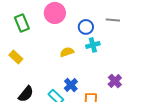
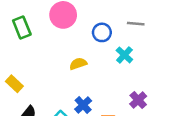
cyan cross: (93, 45) -> (124, 55), moved, turned -32
yellow rectangle: (16, 57) -> (14, 84), moved

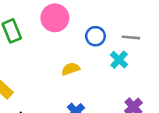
gray line: (136, 24) -> (131, 37), moved

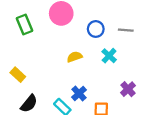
cyan cross: (119, 60) -> (109, 56), moved

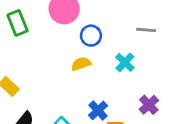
blue circle: (96, 29) -> (91, 36), moved
blue cross: (79, 94) -> (98, 110), moved

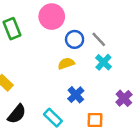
gray line: (146, 30) -> (99, 39), moved, turned 42
blue cross: (98, 110) -> (76, 95), moved

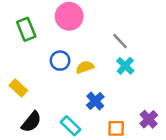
blue circle: (75, 39) -> (60, 61), moved
purple cross: (124, 98) -> (149, 119), moved

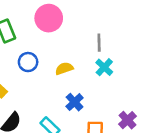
gray line: (120, 41) -> (99, 43), turned 42
blue circle: (60, 61) -> (28, 62), moved

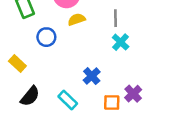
yellow semicircle: (64, 68) -> (77, 19), moved
purple cross: (127, 120) -> (133, 94), moved

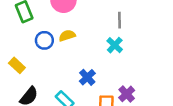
gray line: (116, 18) -> (119, 20), moved
yellow semicircle: (77, 19) -> (67, 36), moved

